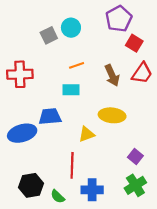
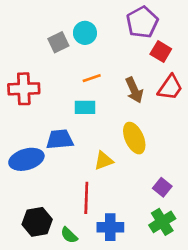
yellow ellipse: (112, 115) -> (134, 138), turned 60

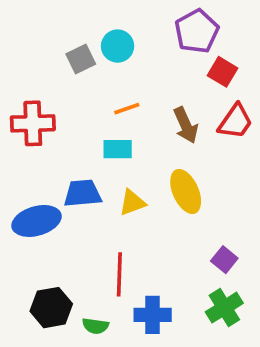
yellow triangle: (104, 161) -> (132, 203), moved
green semicircle: (69, 235) -> (95, 326), turned -36

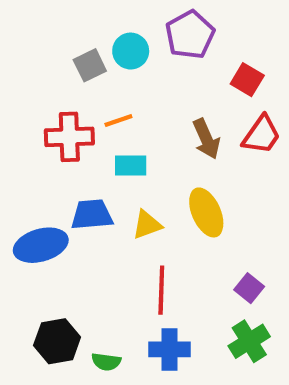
purple pentagon: (197, 31) -> (190, 35), moved
orange line: (127, 109) -> (118, 121), moved
red cross: (33, 123) -> (69, 137), moved
red line: (119, 274) -> (161, 290), moved

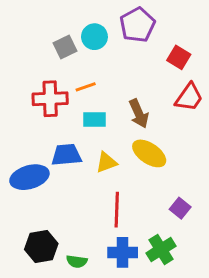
brown arrow: (206, 139) -> (139, 114), moved
yellow ellipse: (206, 212) -> (149, 153), turned -32
green cross: (249, 341) -> (161, 250), moved

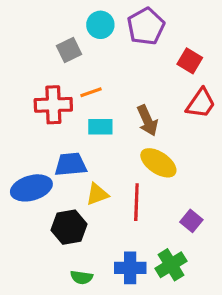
cyan circle: (94, 37) -> (100, 25), moved
yellow triangle: (106, 162) -> (97, 194), moved
red line: (117, 210) -> (136, 202), moved
black hexagon: (41, 247) -> (69, 227), moved

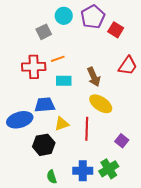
red square: (190, 61) -> (116, 30), moved
green semicircle: (82, 277) -> (52, 177), turned 64

